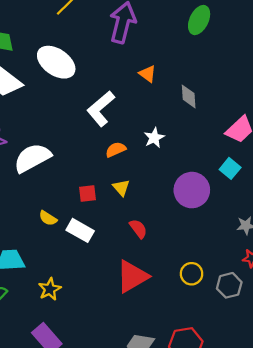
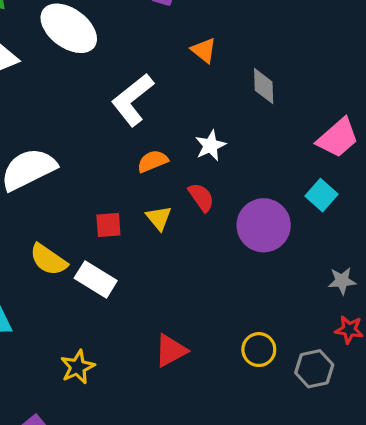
yellow semicircle: (48, 218) -> (48, 260), size x1.4
red semicircle: (138, 229) -> (201, 197), moved
red triangle: (132, 276) -> (171, 351), size x0.7
yellow star: (50, 289) -> (78, 367), moved

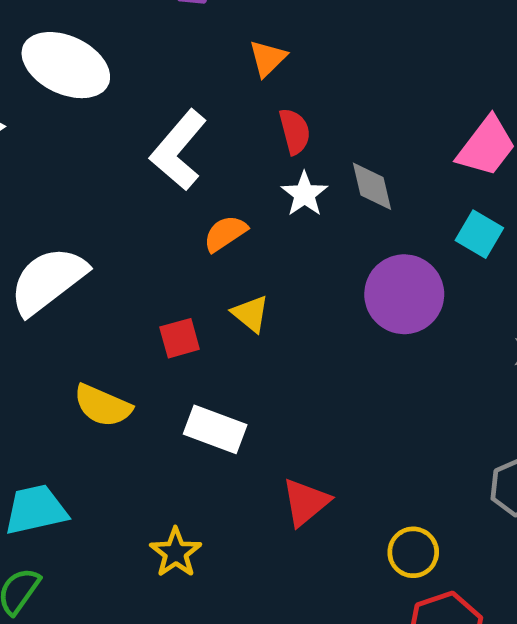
orange triangle: (204, 50) -> (268, 58), turned 48
gray diamond: (264, 86) -> (372, 186), moved
red semicircle: (201, 197) -> (295, 131), moved, turned 32
white rectangle: (96, 279) -> (215, 429), moved
yellow circle: (259, 350) -> (413, 552), moved

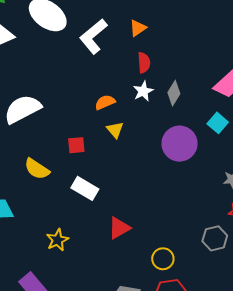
white L-shape: (179, 150) -> (93, 36), moved
gray diamond: (372, 186) -> (174, 93), turned 35
yellow triangle: (251, 314) -> (115, 130), moved

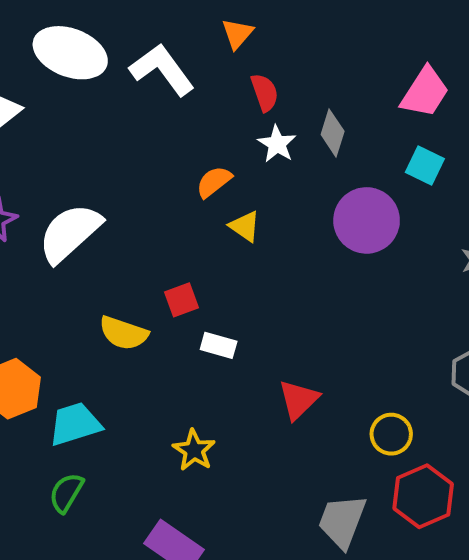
white L-shape: (93, 36) -> (162, 70), turned 108
red square: (76, 145) -> (181, 300), moved
white rectangle: (85, 188) -> (219, 345), size x0.7

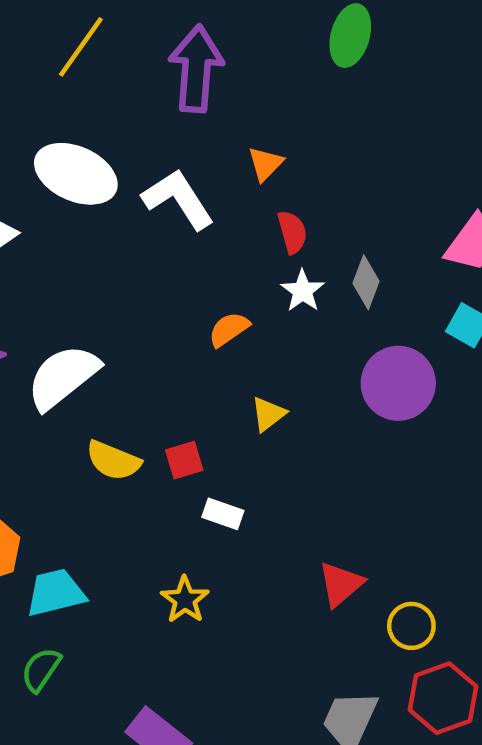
yellow triangle: (245, 226) -> (268, 414), moved, turned 44
yellow semicircle: (124, 333) -> (113, 461), moved
red triangle: (299, 400) -> (341, 584), moved
yellow star: (194, 450) -> (185, 600), moved

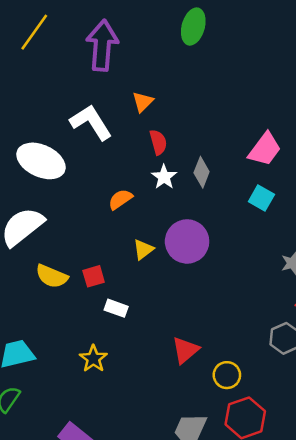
white ellipse: (76, 174) -> (41, 161), moved
purple circle: (398, 383) -> (187, 241), moved

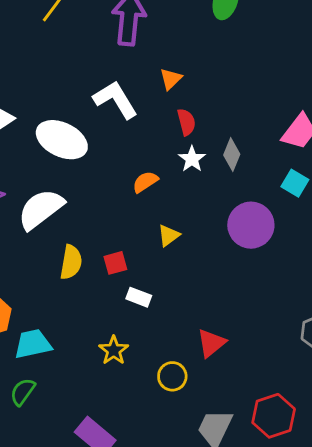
purple circle: (187, 241) -> (251, 225), moved
yellow semicircle: (52, 276) -> (71, 262), turned -104
yellow circle: (227, 375) -> (172, 376), moved

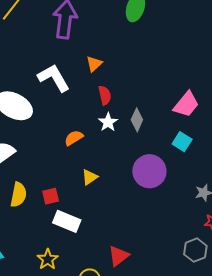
white rectangle: (139, 297) -> (67, 221), size x1.5

